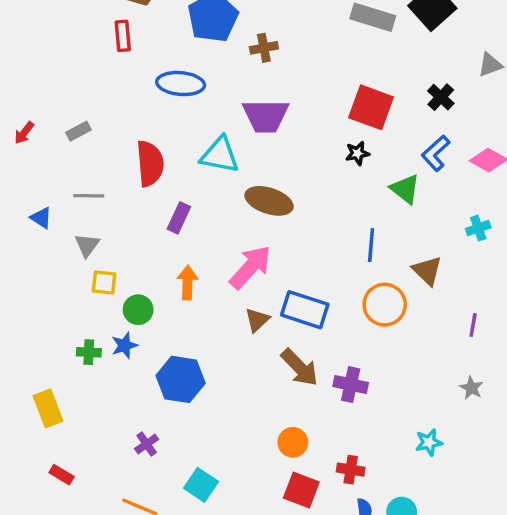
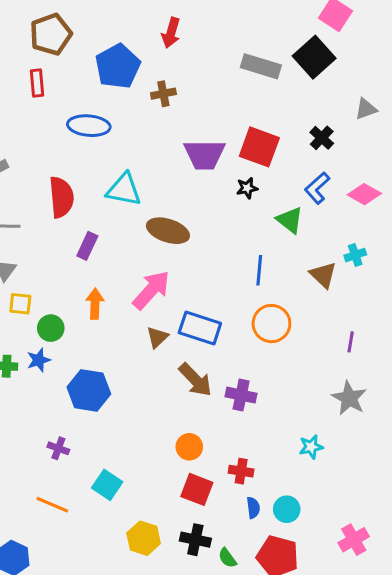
purple trapezoid: (266, 116) -> (205, 155), moved
brown triangle: (427, 271) -> (323, 275), moved
gray star: (471, 388) -> (349, 398), size x1.6
purple cross: (147, 444) -> (58, 448), turned -35

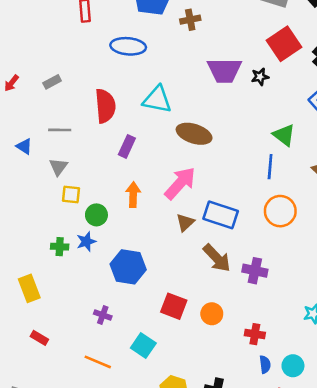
red square: (259, 147) -> (284, 44), moved, turned 36
black star: (247, 188) -> (260, 77), moved
green triangle: (290, 220) -> (284, 135), moved
red square: (197, 489) -> (174, 306), moved

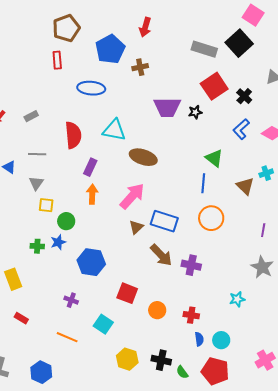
orange arrow: (133, 195) -> (92, 194), moved
orange circle: (212, 314) -> (157, 310), moved

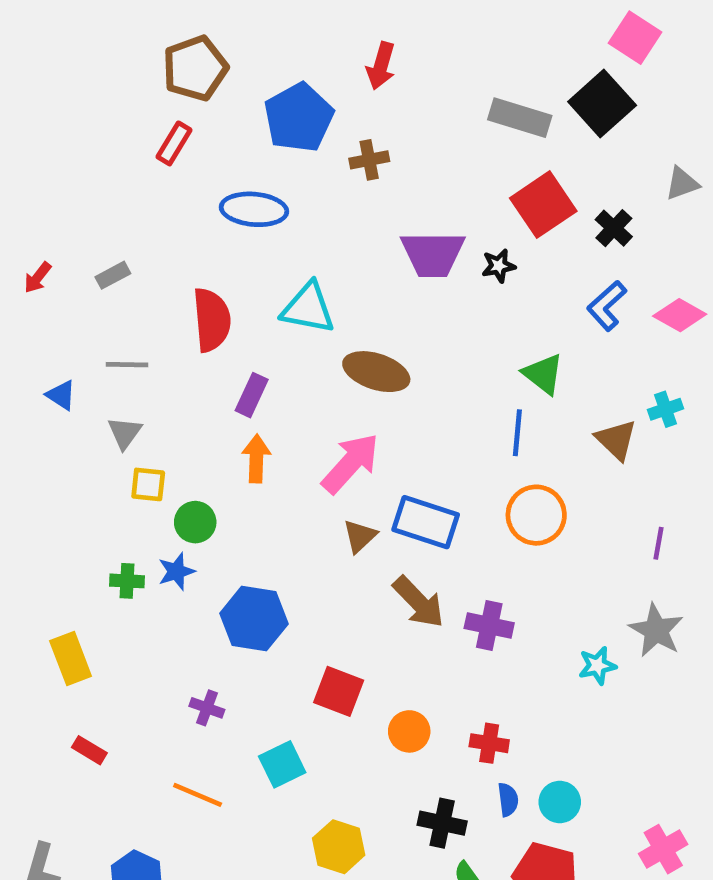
red rectangle: (57, 60) -> (174, 143), turned 36
cyan star: (237, 299) -> (597, 666), moved
cyan square: (103, 324) -> (282, 764), turned 30
black cross: (161, 360) -> (442, 823), moved

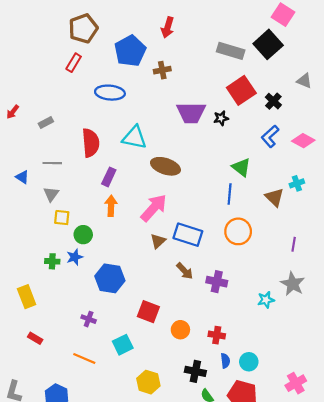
gray triangle: (682, 183) -> (304, 81), turned 42
red arrow: (38, 278) -> (13, 112), moved
brown arrow: (419, 602) -> (185, 271), size x0.7

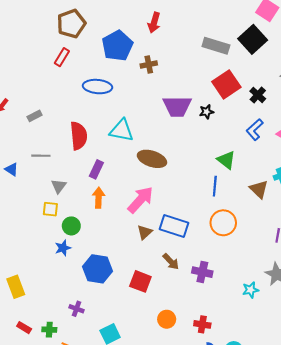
gray triangle: (51, 194) -> (59, 186), moved
green cross: (52, 261) -> (49, 330), moved
red square: (148, 312) -> (140, 281), moved

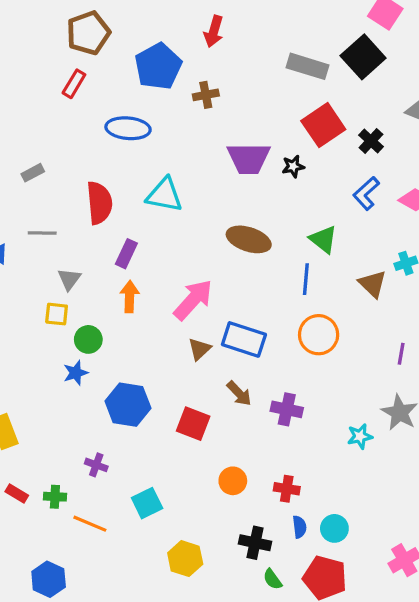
brown ellipse: (152, 159) -> (249, 239), moved

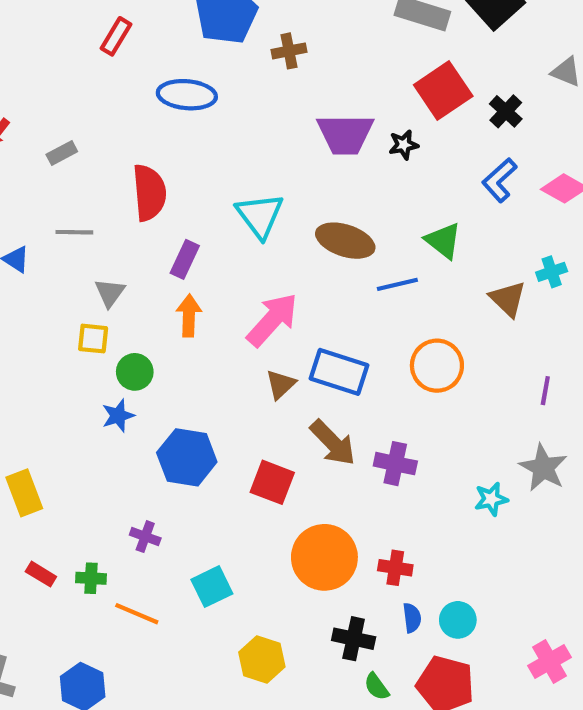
cyan triangle: (165, 195) -> (260, 216), moved, turned 42
blue line: (306, 279) -> (397, 284), moved, turned 72
brown arrow: (239, 393) -> (333, 443), size x1.4
orange circle: (233, 481) -> (324, 557), size x1.8

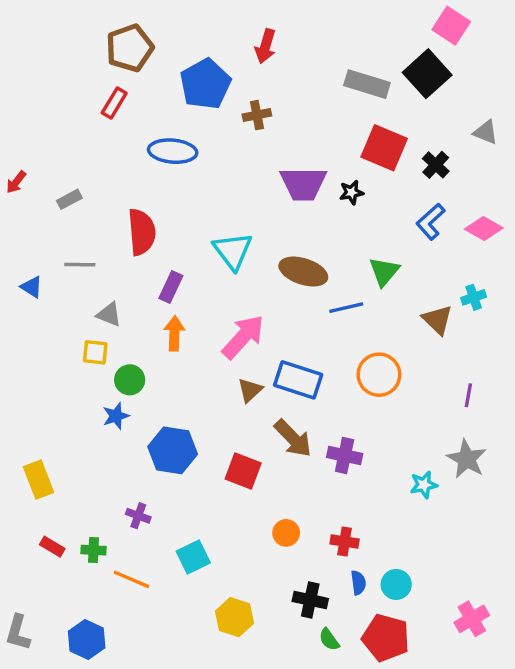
red square: (443, 91) -> (384, 148), turned -33
green triangle: (443, 241) -> (384, 271), turned 32
gray triangle: (110, 293) -> (109, 314), turned -44
orange circle: (324, 557) -> (286, 533), size x0.5

